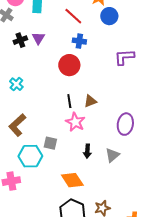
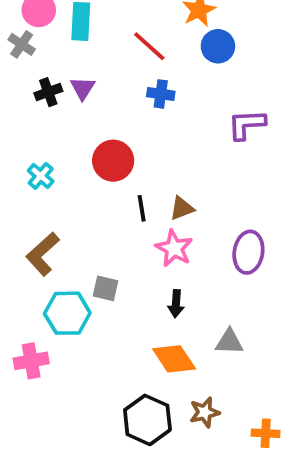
red circle: (69, 65) -> (113, 161), moved
pink star: (75, 122) -> (174, 248), moved
gray triangle: (112, 155) -> (229, 342), moved, turned 42
orange diamond: (72, 180) -> (174, 359), moved

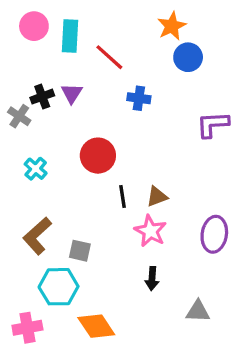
gray cross: (22, 44) -> (19, 116), moved
red line: (149, 46) -> (109, 57), moved
gray square: (105, 288) -> (80, 251), moved
orange diamond: (174, 359) -> (96, 326), moved

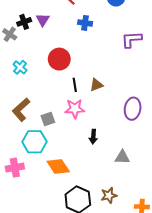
pink star: (150, 231) -> (75, 109), moved, turned -30
gray square: (80, 251) -> (48, 119), turned -32

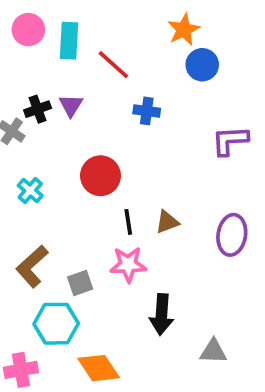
purple ellipse: (133, 109) -> (232, 235), moved
black arrow: (93, 137) -> (162, 314), size x1.5

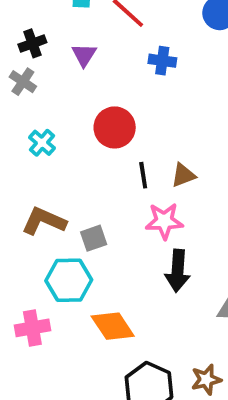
black cross: (38, 109) -> (32, 43), moved
pink star: (128, 264) -> (164, 221), moved
brown L-shape: (32, 266) -> (44, 221), turned 66

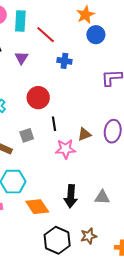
brown triangle: (183, 175) -> (84, 134), moved
gray square: (94, 238) -> (27, 135), moved
black arrow: (178, 271) -> (71, 196), moved

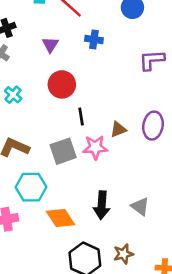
purple triangle: (21, 58) -> (50, 45), moved
gray square: (27, 135) -> (63, 151), moved, size x1.5
gray triangle: (102, 197) -> (140, 206), turned 35

